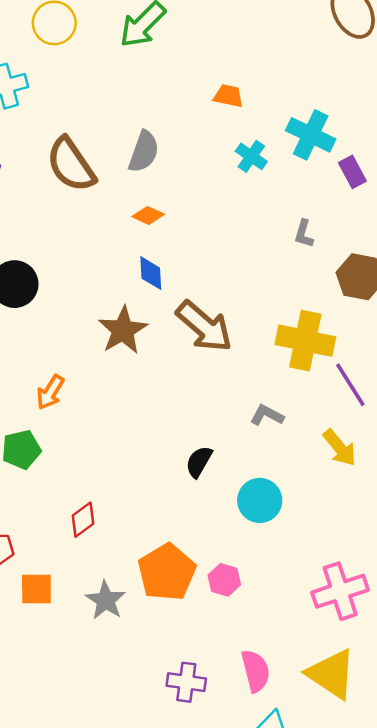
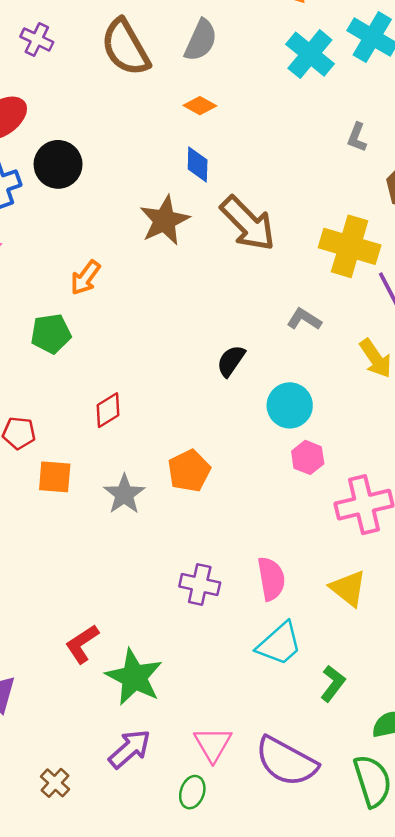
cyan cross: (251, 156) -> (310, 54), size x1.5
orange pentagon: (167, 572) -> (189, 471), size x0.7
pink hexagon: (224, 580) -> (308, 457), moved
yellow triangle: (331, 674) -> (348, 588), size x0.7

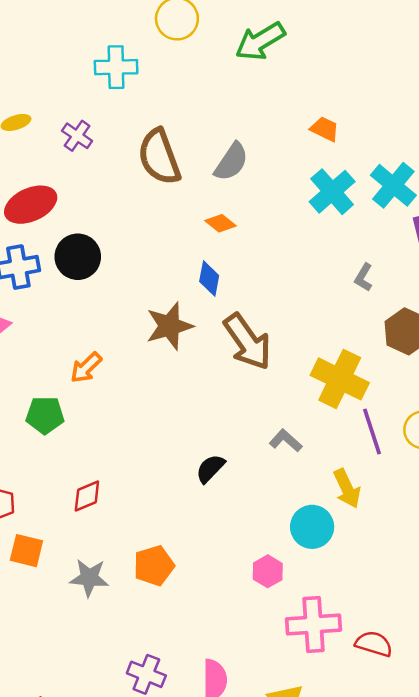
cyan circle: (290, 405) -> (312, 527), moved
gray star: (124, 494) -> (89, 578), turned 30

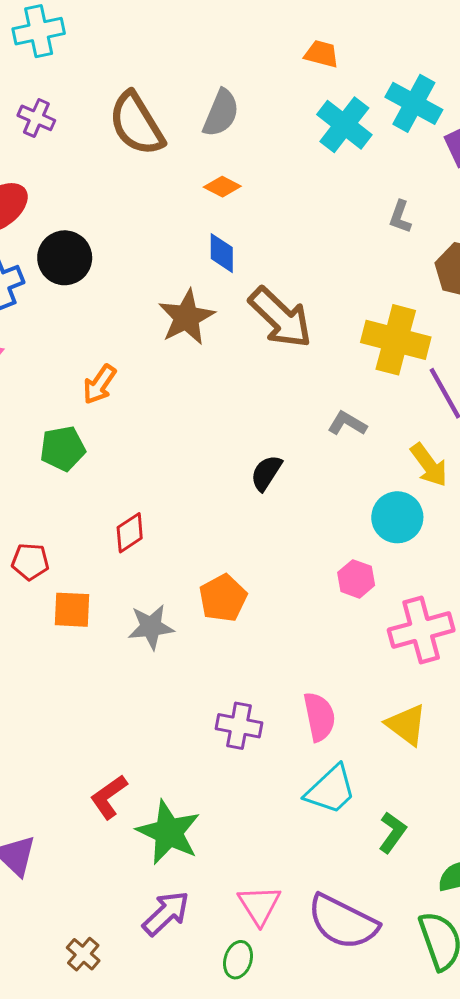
cyan cross: (116, 67) -> (39, 31), moved

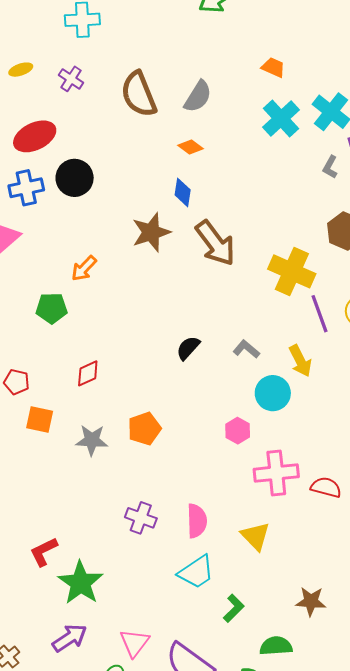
gray L-shape: (400, 217) -> (330, 167), moved
gray L-shape: (347, 423) -> (246, 349), moved

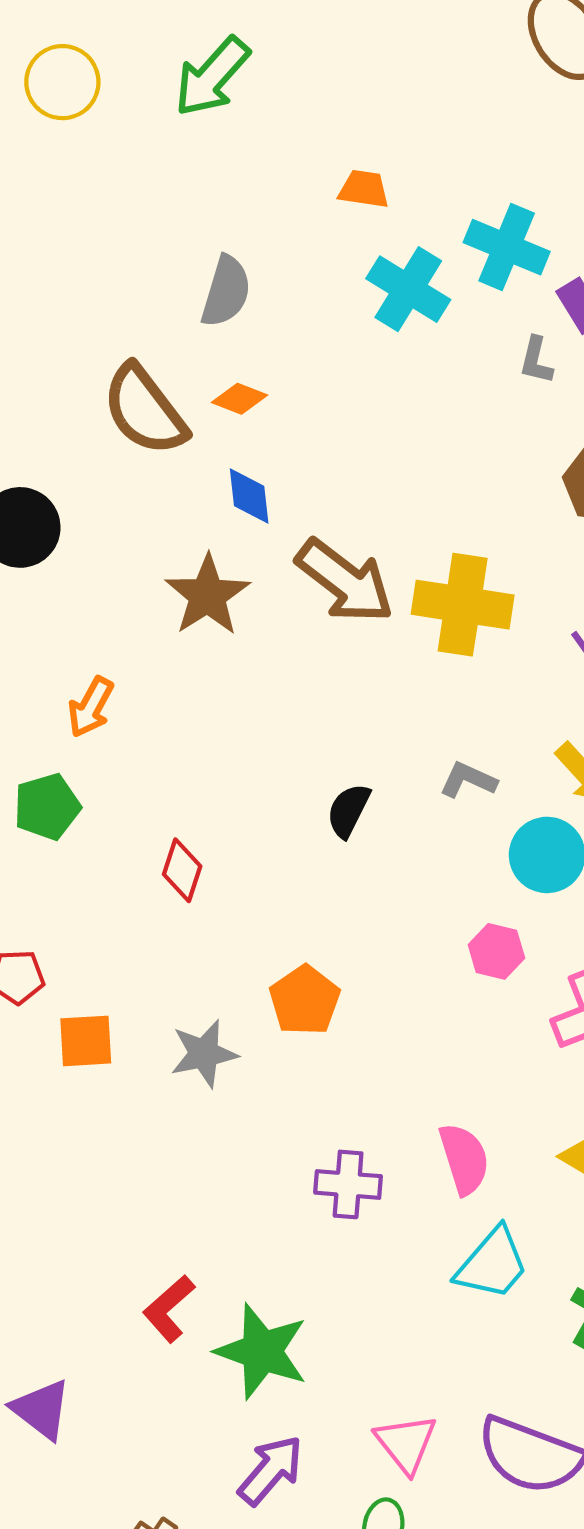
brown semicircle: (139, 94) -> (145, 410), moved
yellow cross: (292, 271) -> (463, 605), moved
red diamond: (88, 373) -> (182, 870), moved, turned -32

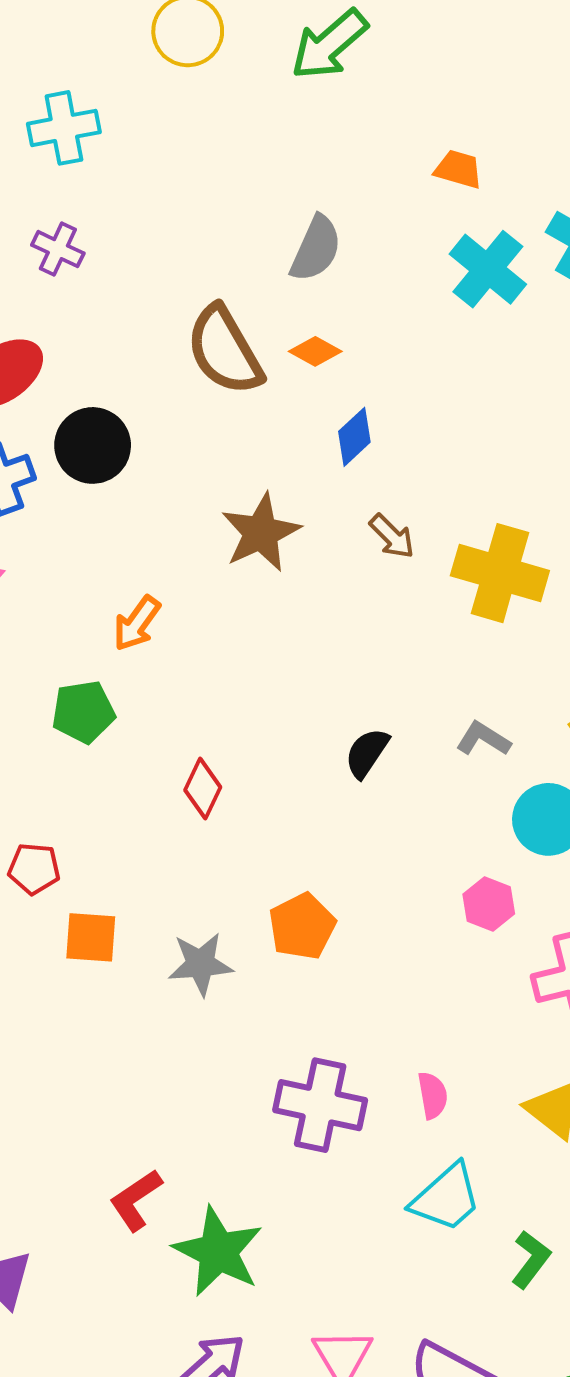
blue diamond: (249, 496) -> (354, 437), moved, turned 46
brown arrow: (345, 581) -> (392, 536), size x0.5
pink semicircle: (464, 1159) -> (433, 1095), size x0.7
purple cross: (348, 1184) -> (320, 1105), size x1.4

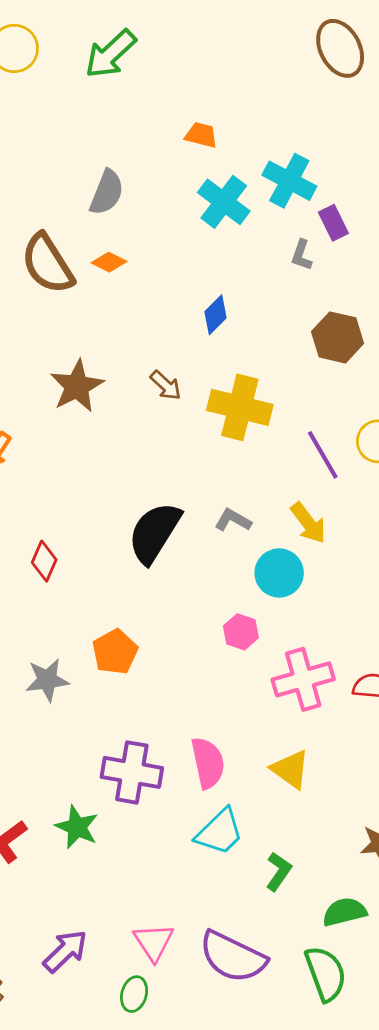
blue diamond: (354, 437) -> (215, 315), moved
black semicircle: (367, 753) -> (154, 533), size x1.8
pink semicircle: (433, 1095) -> (208, 763), size x1.6
green star: (218, 1252) -> (77, 827), moved, size x0.7

